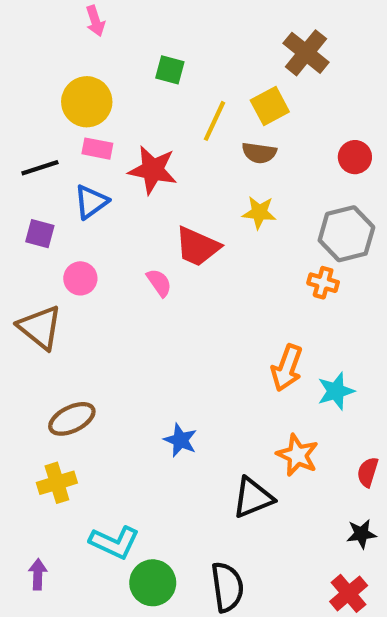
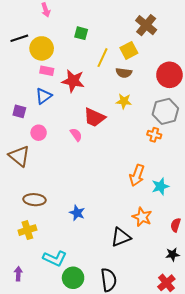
red circle: (355, 157) -> (169, 75), size x1.6
black line: (40, 168) -> (19, 38), moved
brown ellipse: (72, 419) -> (35, 200), turned 30
blue star: (180, 440) -> (77, 213), moved

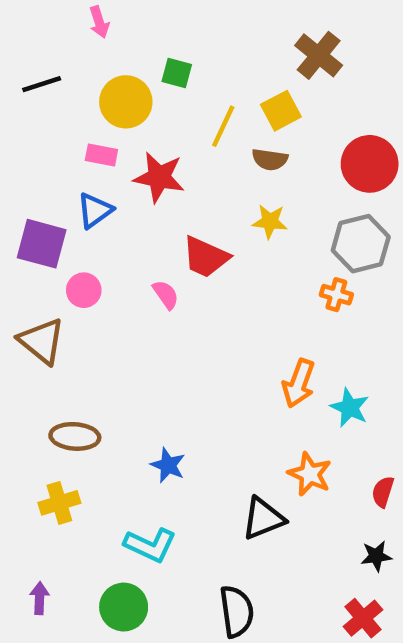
yellow circle: (42, 48) -> (126, 102), moved
purple square: (19, 111) -> (42, 244), size x1.6
cyan star: (160, 186) -> (350, 408), turned -30
cyan L-shape: (55, 258) -> (150, 545), moved
green circle: (73, 278) -> (124, 607), moved

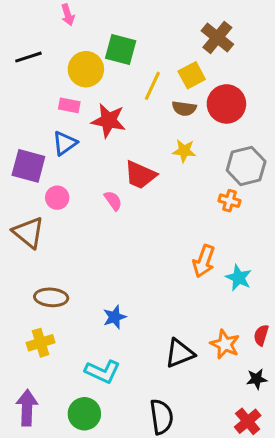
green square: (177, 73) -> (121, 50), size x1.5
red circle: (370, 164) -> (226, 104), moved
blue star: (168, 465) -> (115, 317), turned 30
orange star: (310, 474) -> (225, 344), moved
purple arrow: (39, 598) -> (27, 408), size x1.6

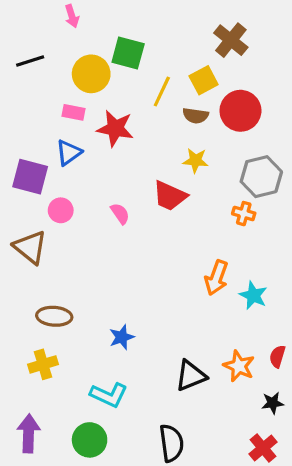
red trapezoid: (140, 175) -> (170, 196), moved

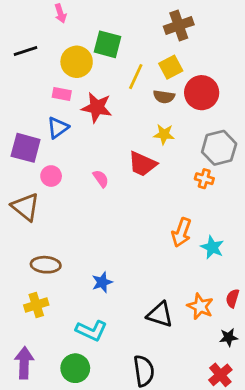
brown cross: (231, 40) -> (179, 25), moved, turned 32
black triangle: (191, 376) -> (160, 314), turned 40

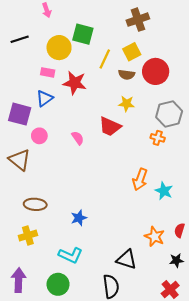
black triangle: (160, 314) -> (127, 259), moved

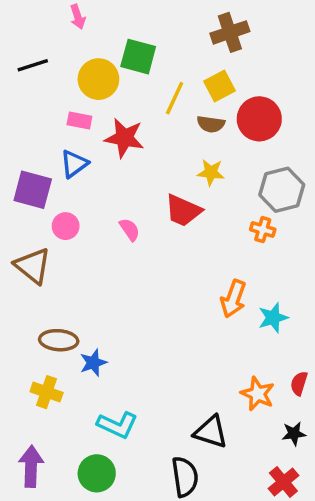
cyan star: (164, 191) -> (273, 318), turned 30
blue star: (79, 218) -> (93, 363), moved
yellow cross: (28, 236) -> (47, 392), turned 36

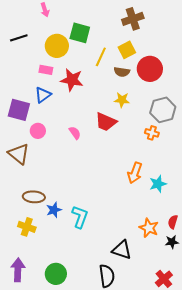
cyan L-shape: (117, 425) -> (80, 217), moved, turned -95
black star: (294, 434) -> (172, 242), moved

